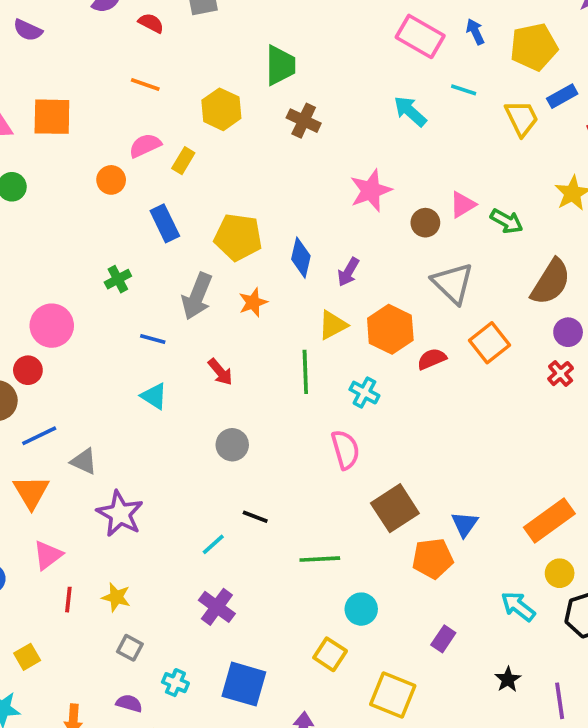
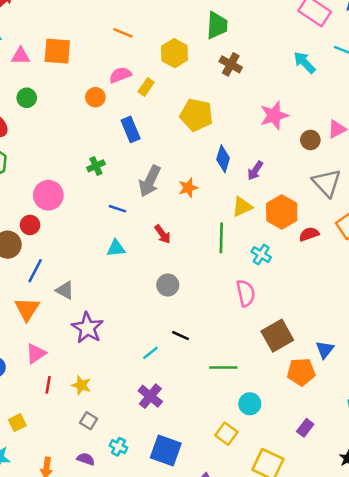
yellow pentagon: (238, 237) -> (196, 115), moved
cyan triangle: (154, 396) -> (116, 248), turned -42
blue line: (39, 436) -> (35, 271), turned -40

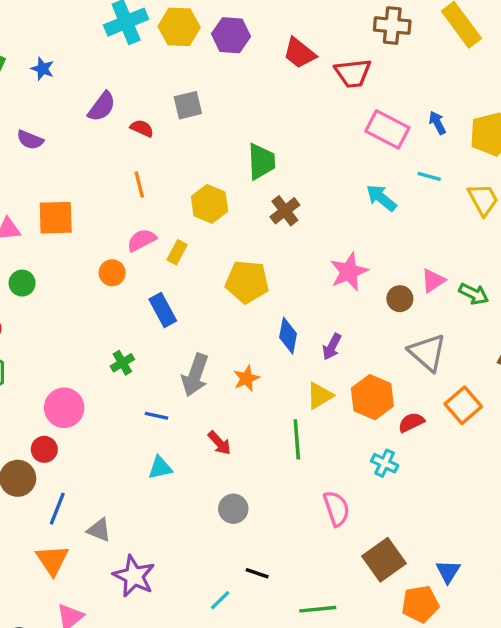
orange line: (123, 33) -> (139, 185), turned 60
brown cross: (231, 64) -> (285, 211), turned 30
cyan cross: (261, 255) -> (385, 463), moved

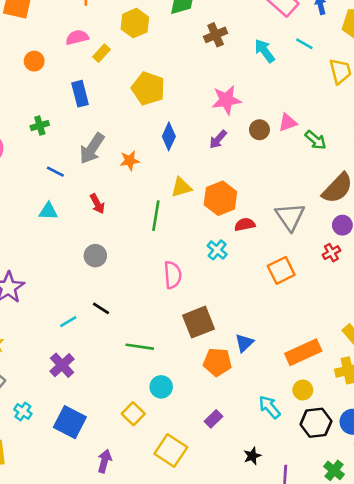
brown cross: (285, 211) -> (216, 35), moved
orange circle: (112, 273) -> (34, 61), moved
purple arrow: (332, 347) -> (218, 139), moved
gray triangle: (427, 353) -> (290, 217), moved
orange square: (463, 405) -> (281, 270), moved

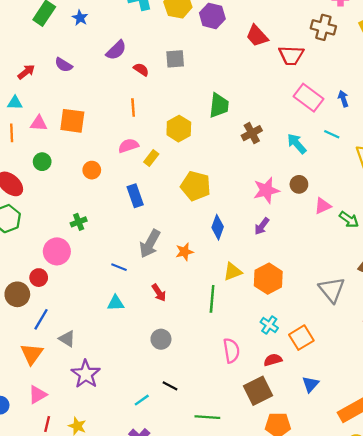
green cross: (40, 126) -> (79, 222), moved
brown circle: (259, 130) -> (299, 184), moved
red semicircle: (245, 224) -> (273, 360), moved
orange square: (281, 270) -> (301, 338), moved
blue triangle: (244, 343) -> (310, 384), moved

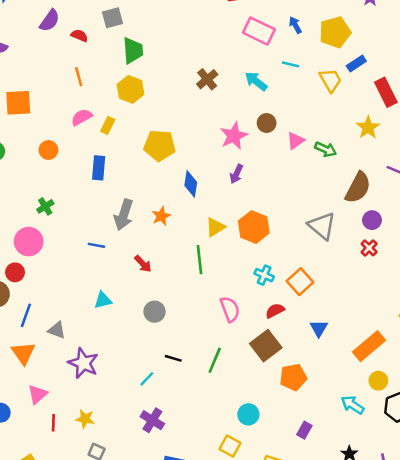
green trapezoid: (219, 105) -> (133, 50), moved
blue rectangle: (135, 196) -> (99, 168), turned 35
cyan triangle: (116, 303) -> (103, 300), moved
green line: (207, 417) -> (215, 360), moved, turned -60

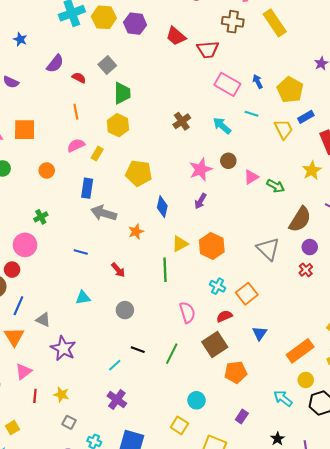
gray square: (113, 18) -> (107, 65), turned -30
yellow pentagon: (335, 32) -> (290, 90), turned -30
gray arrow: (124, 215) -> (104, 213), moved, turned 85

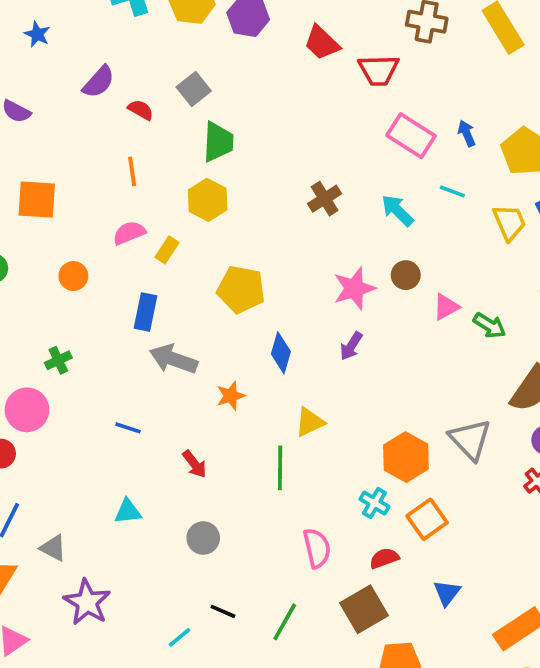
orange hexagon: (212, 246) -> (406, 457), moved

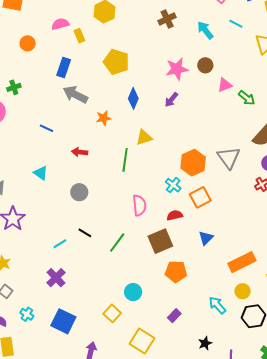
yellow rectangle: (167, 250) -> (79, 36), turned -64
red arrow: (195, 464) -> (80, 152), turned 126
cyan triangle: (128, 511) -> (41, 173), turned 35

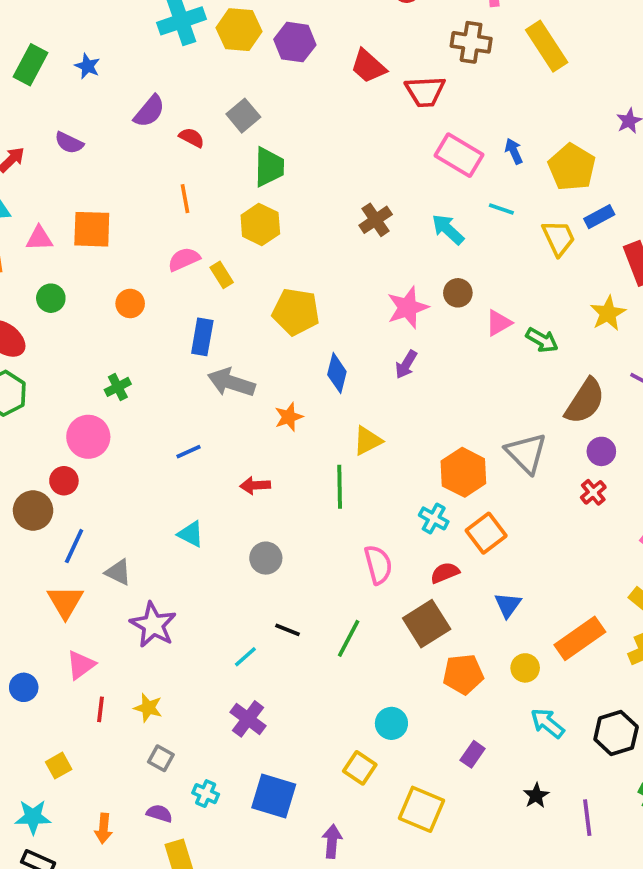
blue line: (46, 128) -> (188, 452), turned -40
yellow circle: (243, 291) -> (525, 668), moved

